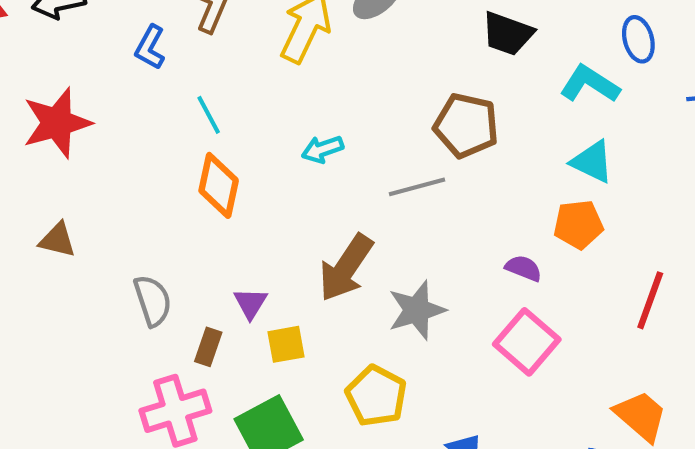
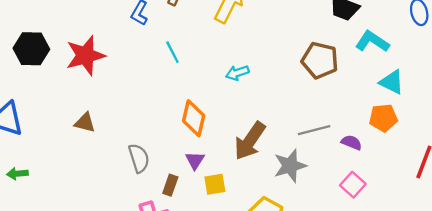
cyan L-shape: (590, 84) -> (372, 42), moved
orange diamond: (219, 185) -> (194, 118), moved
gray line: (417, 187) -> (314, 130), moved
pink square: (527, 342) -> (353, 185), size x0.7

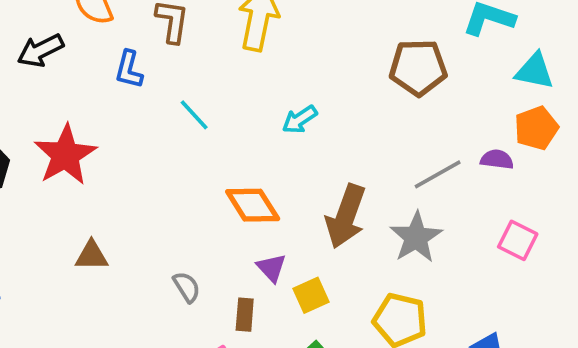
orange diamond: (194, 118) -> (253, 205), turned -30
purple semicircle: (352, 143) -> (497, 159), moved
gray semicircle: (139, 158) -> (187, 287), size x0.7

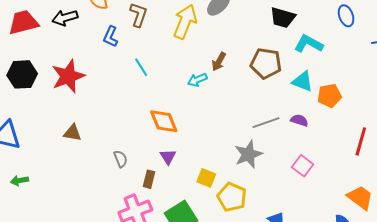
cyan triangle: (535, 71) -> (303, 81), moved
orange pentagon: (536, 128) -> (329, 96), moved
brown arrow: (346, 216) -> (219, 62), moved, size x0.6
yellow square: (311, 295) -> (206, 178), moved, turned 36

